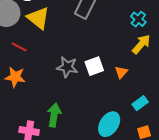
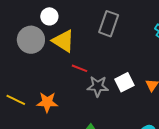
red line: (19, 47) -> (80, 68), moved

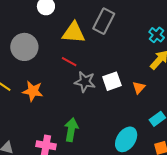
gray circle: (31, 40) -> (24, 47), moved
yellow triangle: (63, 41) -> (74, 33), moved, turned -35

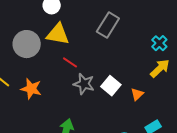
yellow triangle: (74, 33) -> (58, 34), moved
white square: (112, 81) -> (111, 86), turned -36

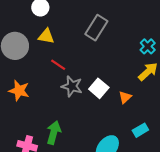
yellow triangle: (58, 34) -> (46, 36), size x0.7

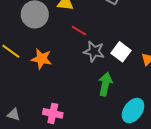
green arrow: (54, 133) -> (105, 84), moved

